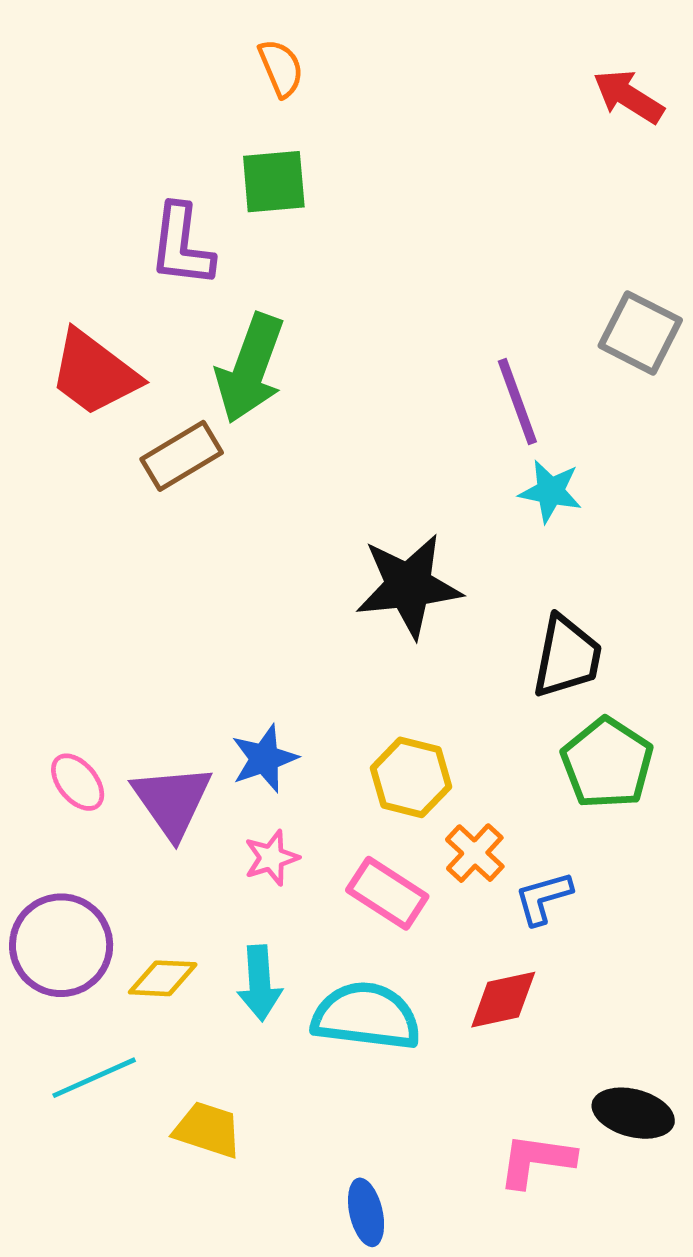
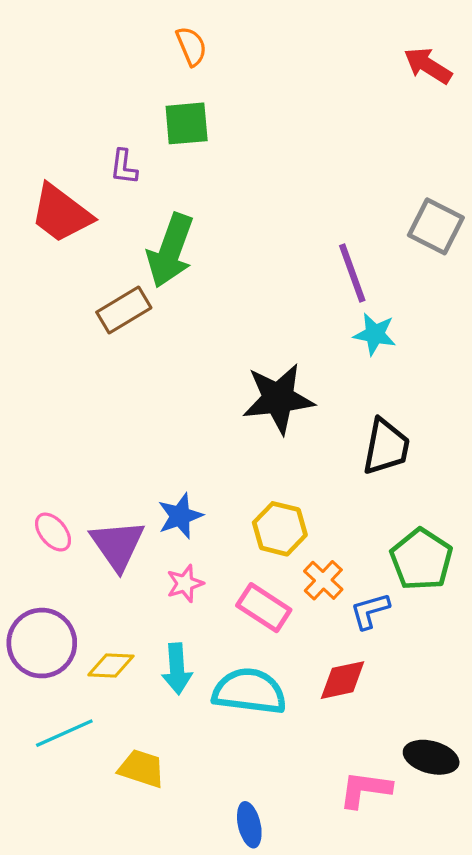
purple L-shape: (182, 245) -> (124, 167), size x0.6
red trapezoid: (94, 373) -> (61, 214), moved
green pentagon: (607, 763) -> (421, 559), moved

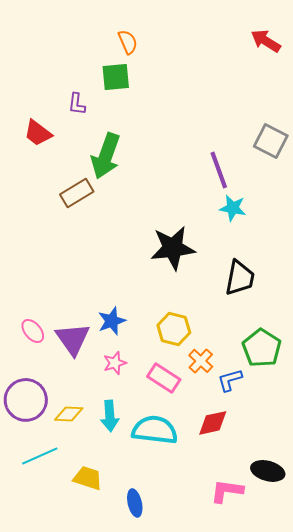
orange semicircle: (191, 46) -> (128, 42), moved
red trapezoid: (61, 214) -> (38, 133), size x0.7
blue ellipse: (249, 825) -> (135, 503), moved

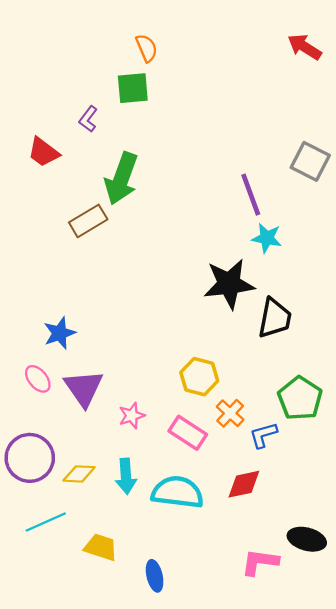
purple L-shape: (77, 104) -> (88, 119), turned 30
black star: (173, 248) -> (229, 284), moved
blue star: (112, 321) -> (60, 333), moved

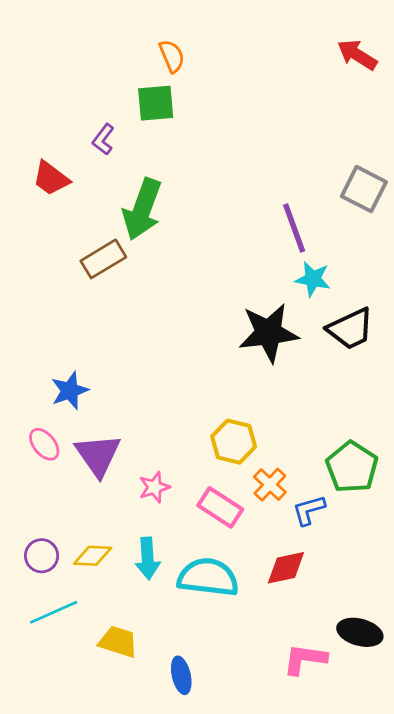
black trapezoid: (275, 318) -> (350, 329), moved, turned 54
purple circle: (30, 458) -> (42, 556), moved, size x0.6

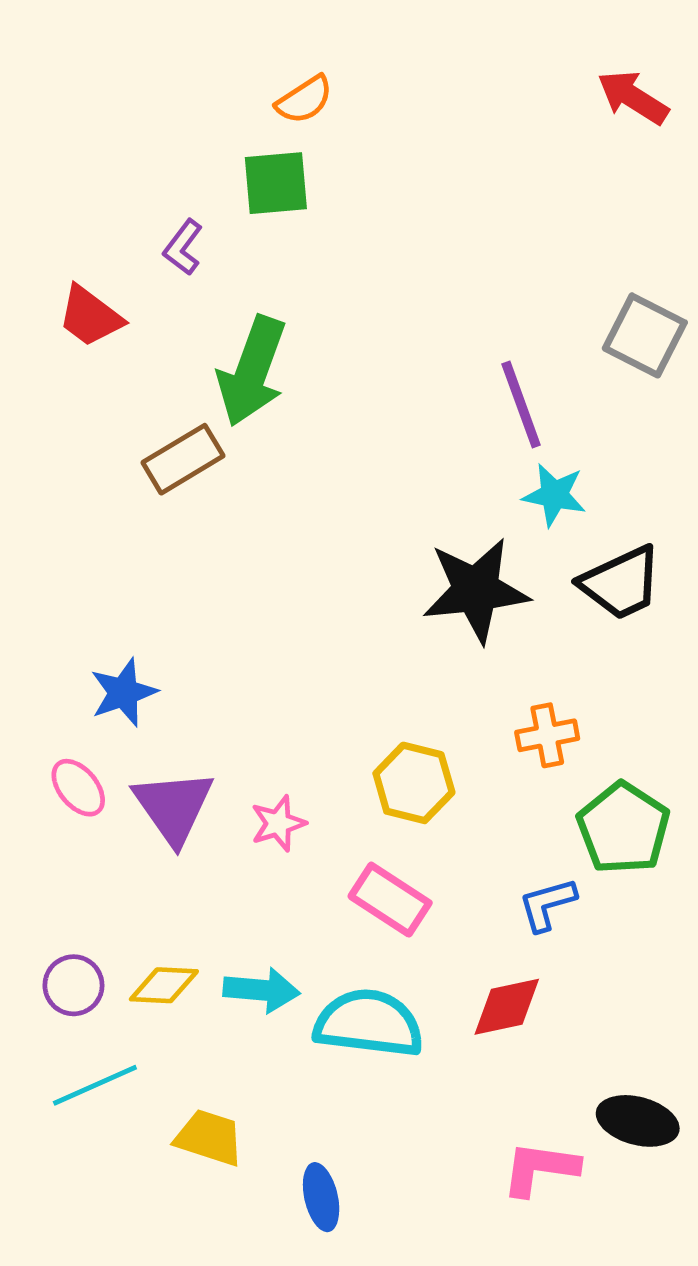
orange semicircle: (172, 56) -> (304, 100), turned 80
orange cross: (270, 485) -> (547, 735), moved, turned 36
pink star: (154, 487) -> (278, 823), moved
cyan arrow: (148, 558) -> (262, 990), turned -81

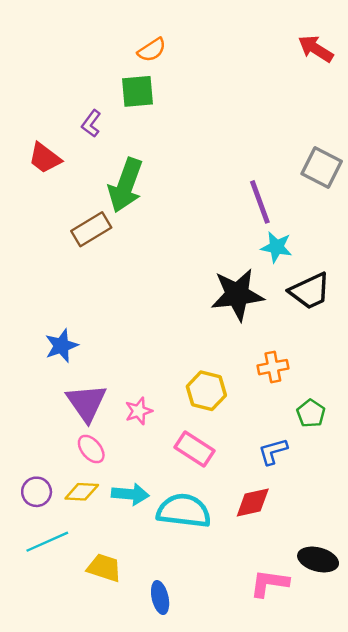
pink ellipse: (78, 788) -> (91, 449), moved
green pentagon: (623, 828) -> (311, 413), size x0.6

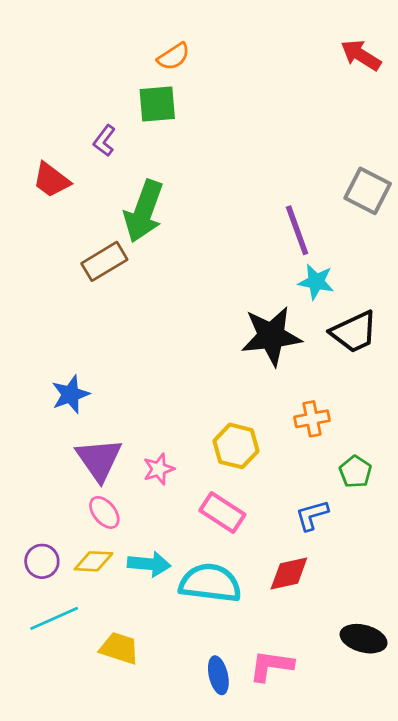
pink L-shape: (269, 583) -> (271, 666), moved
blue ellipse: (160, 598) -> (218, 675), moved

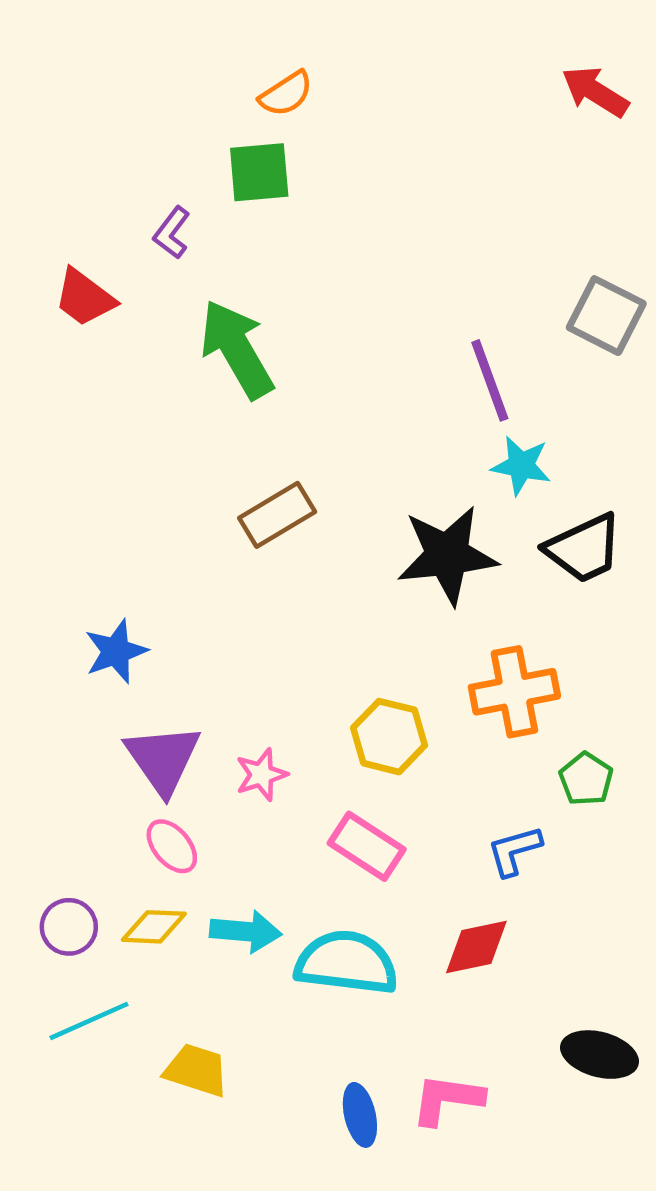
green arrow: (144, 211) -> (237, 349), turned 130
brown rectangle: (104, 261) -> (277, 515), moved
orange cross: (312, 419) -> (514, 692), size x1.5

